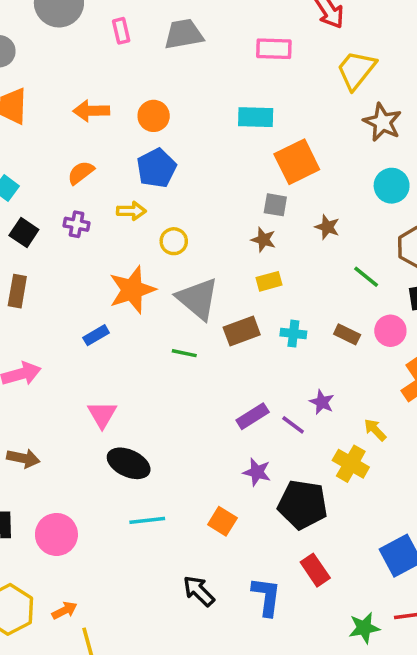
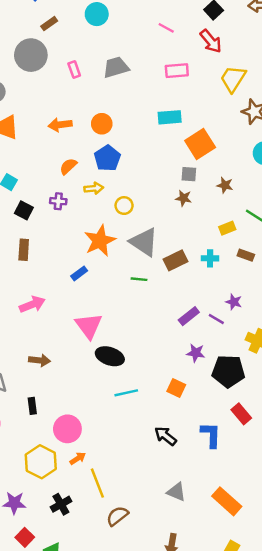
orange semicircle: (81, 173) -> (68, 166), moved
yellow rectangle: (269, 281) -> (227, 228), moved
pink triangle: (102, 415) -> (89, 326), size x1.4
pink circle: (56, 534) -> (67, 429), moved

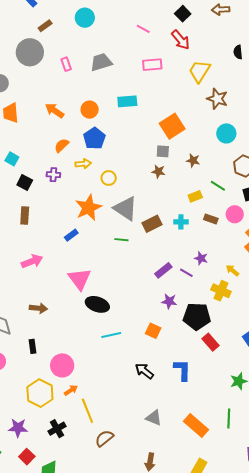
cyan rectangle: (170, 117) -> (127, 101), moved
orange arrow: (60, 125) -> (55, 111), turned 42
red rectangle: (241, 414) -> (210, 342), moved

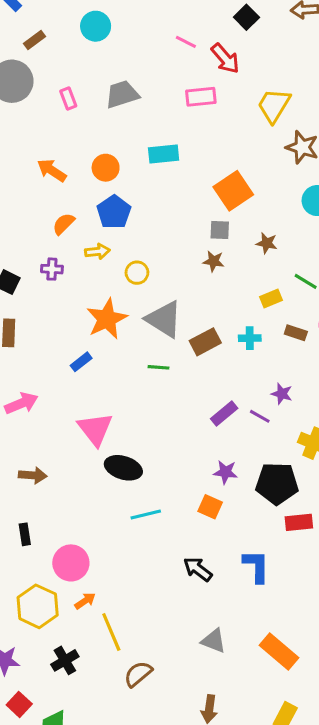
red arrow: (181, 40) -> (225, 58), moved
purple star: (169, 301) -> (225, 472), moved
red rectangle: (210, 342) -> (299, 522), turned -54

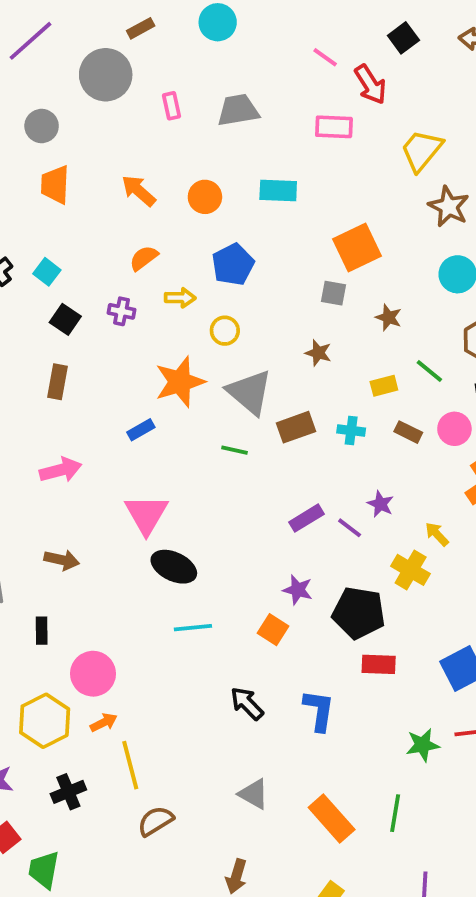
blue pentagon: (114, 212) -> (233, 265), moved
brown star: (214, 261) -> (318, 353), moved

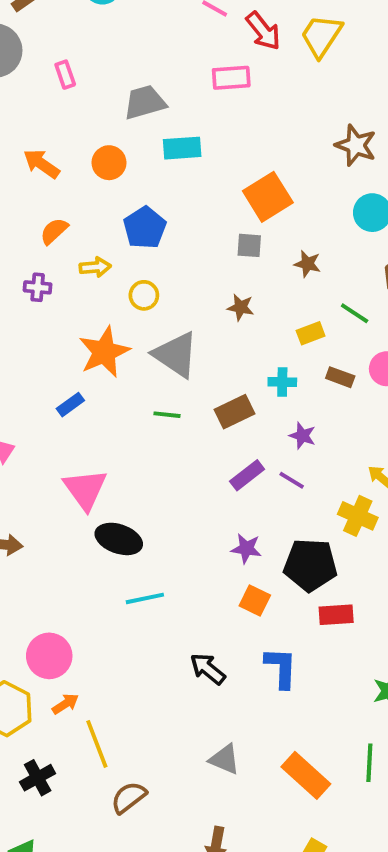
gray trapezoid: (238, 110) -> (145, 102), moved
yellow trapezoid: (422, 150) -> (321, 36), moved
brown rectangle: (296, 427) -> (235, 412), moved
purple star: (380, 504) -> (302, 436), moved
orange square: (273, 630) -> (255, 601), moved

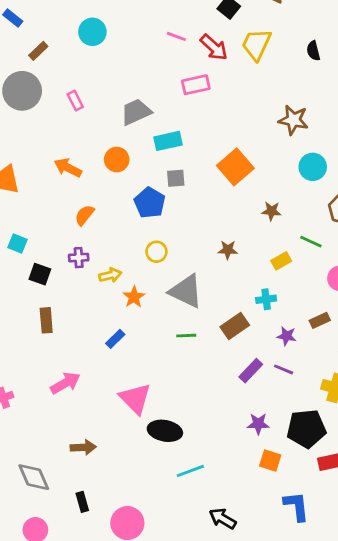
gray square: (249, 245) -> (176, 178), moved
yellow arrow: (95, 267) -> (110, 275), moved
orange star: (104, 352) -> (134, 297), size x0.6
brown rectangle: (340, 377) -> (320, 320), moved, turned -36
black arrow: (208, 669) -> (223, 519), moved

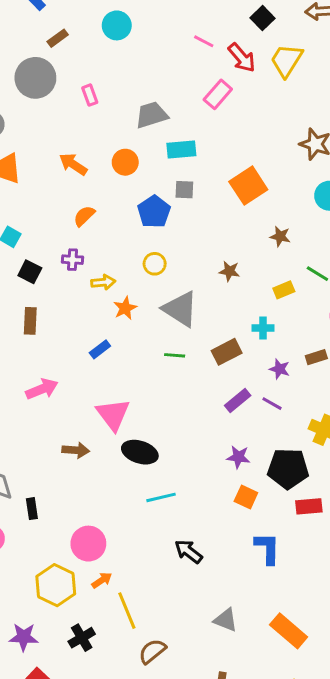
pink rectangle: (196, 85) -> (218, 94), turned -44
brown arrow: (83, 447) -> (76, 450), moved
black rectangle: (82, 502) -> (32, 509), moved

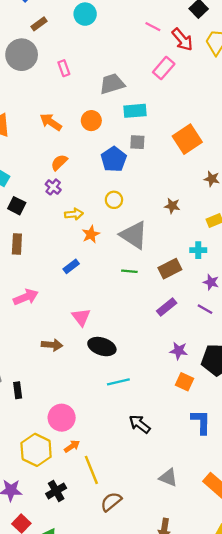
purple cross: (73, 260) -> (53, 187), moved, turned 35
purple rectangle: (238, 401) -> (167, 307), moved
pink triangle: (113, 414) -> (81, 317), size x0.7

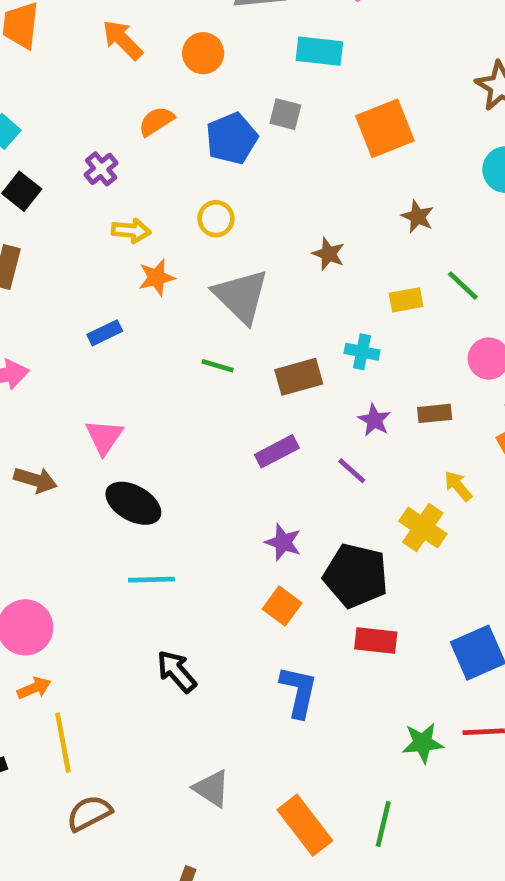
cyan rectangle: (135, 111) -> (319, 51), moved
orange semicircle: (59, 162) -> (156, 121), moved

